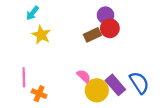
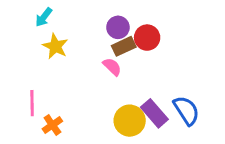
purple circle: (106, 15) -> (118, 27), moved
pink semicircle: (84, 76) -> (112, 67), moved
orange cross: (39, 94) -> (52, 125), turned 32

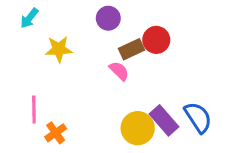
cyan arrow: (44, 17) -> (29, 18), moved
purple circle: (118, 27) -> (108, 18), moved
yellow star: (55, 46) -> (59, 49), turned -30

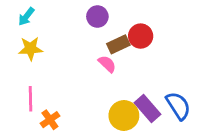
yellow star: (59, 49) -> (30, 49), moved

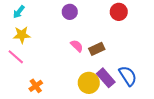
red circle: (141, 36) -> (119, 12), moved
brown rectangle: (118, 44) -> (97, 49), moved
pink line: (30, 99) -> (16, 57), moved, turned -48

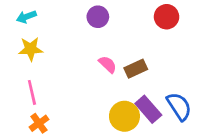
cyan arrow: (19, 12) -> (26, 17), turned 32
pink line: (16, 57) -> (32, 92), moved, turned 36
orange cross: (36, 86) -> (39, 123), moved

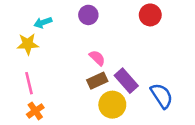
cyan arrow: (26, 17) -> (43, 23), moved
brown rectangle: (136, 69) -> (97, 81), moved
purple rectangle: (148, 109) -> (126, 81), moved

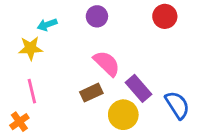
pink semicircle: (97, 58) -> (107, 63), size x1.5
brown rectangle: (97, 81) -> (91, 93), moved
orange cross: (35, 111) -> (19, 122), moved

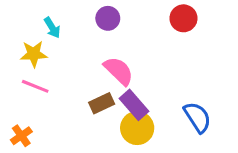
cyan arrow: (47, 25) -> (52, 28), turned -102
purple rectangle: (139, 88) -> (134, 105), moved
pink line: (32, 91) -> (35, 86), moved, turned -55

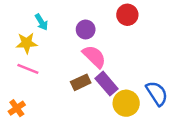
purple circle: (108, 18) -> (86, 29), moved
red circle: (183, 18) -> (127, 15), moved
yellow circle: (137, 128) -> (126, 103), moved

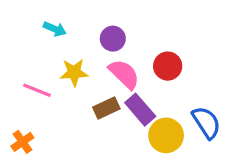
red circle: (127, 15) -> (168, 66), moved
cyan arrow: (41, 22) -> (55, 29), turned -35
yellow star: (27, 43) -> (74, 72), moved

